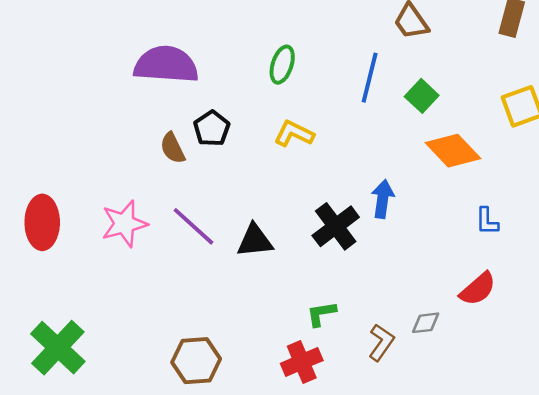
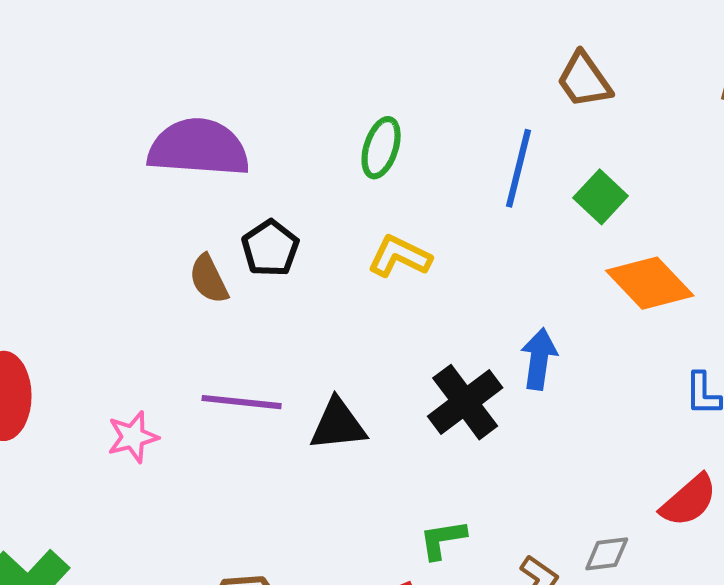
pink star: (124, 224) -> (133, 437), moved, size x0.7
purple line: (193, 226) -> (242, 402), turned -36

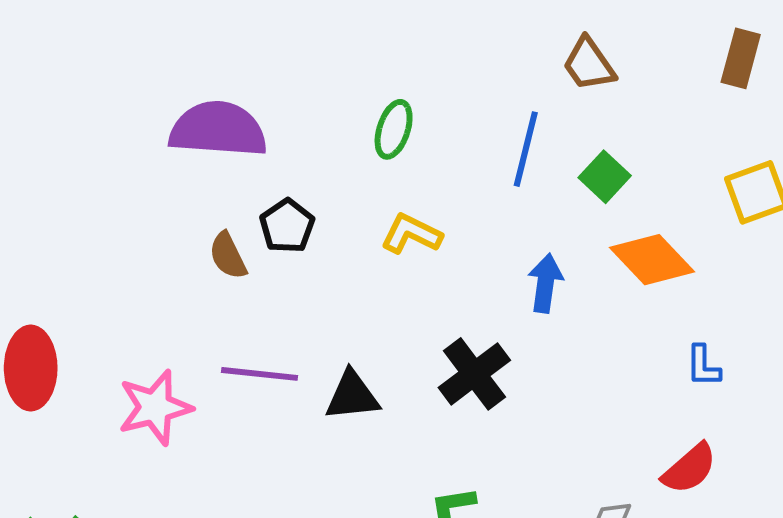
blue arrow: (539, 359) -> (545, 283), moved
pink star: (133, 437) -> (155, 407), size x1.5

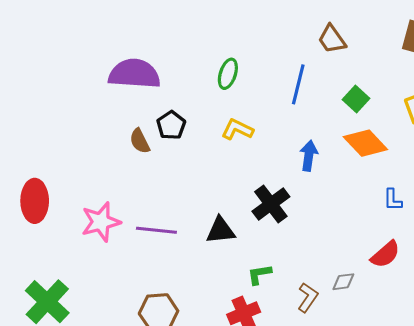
green square: (605, 177) -> (356, 99), moved
purple line: (259, 374) -> (156, 230), moved
black triangle: (352, 396) -> (221, 230), moved

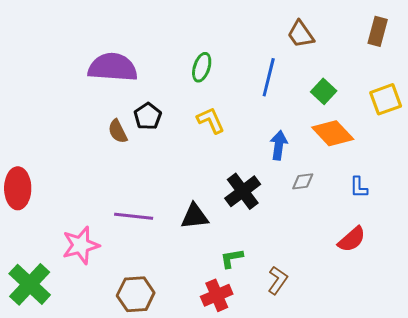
yellow L-shape: (237, 129) -> (211, 120), turned 40
pink star: (101, 222) -> (81, 245), moved
gray diamond: (343, 282) -> (303, 181), moved

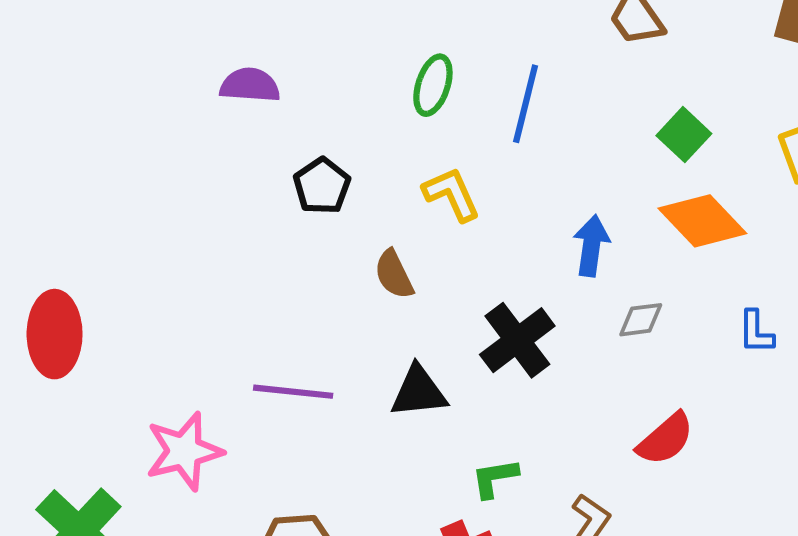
purple semicircle: (113, 67) -> (250, 85), size x0.6
blue line: (269, 77) -> (526, 104), moved
brown semicircle: (118, 131) -> (394, 274), moved
red semicircle: (352, 239) -> (665, 439), moved

